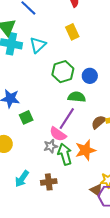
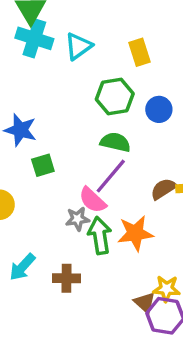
yellow rectangle: (72, 32) -> (139, 52), moved
green semicircle: (77, 97) -> (115, 142), moved

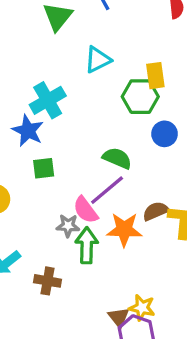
cyan cross: (34, 38) -> (48, 100), moved, turned 32
green hexagon: (115, 96) -> (140, 97), moved
orange star: (135, 233) -> (124, 230), moved

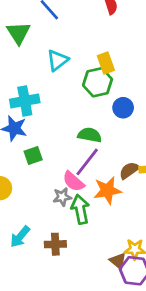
cyan cross: (48, 100) -> (25, 101), turned 32

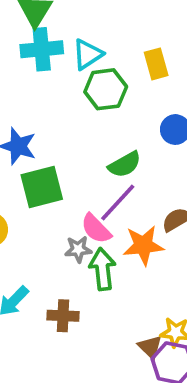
green hexagon: (98, 82) -> (106, 89), moved
cyan cross: (25, 101) -> (42, 49), moved
green semicircle: (90, 135) -> (125, 164), turned 135
green square: (33, 156) -> (42, 187), size x1.6

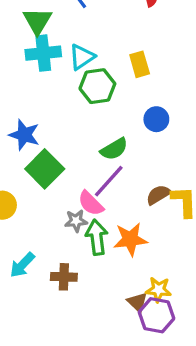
green square: (42, 187) -> (45, 169), turned -30
orange star: (143, 245) -> (130, 239), moved

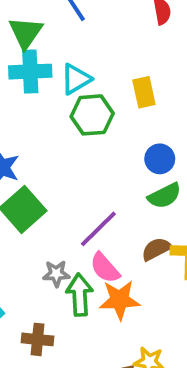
green semicircle: (114, 149) -> (164, 196), moved
pink semicircle: (91, 203) -> (105, 268), moved

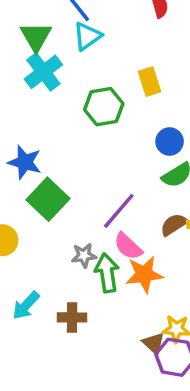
cyan cross: (30, 72) -> (43, 72), turned -30
cyan triangle: (76, 79) -> (87, 36), moved

